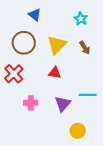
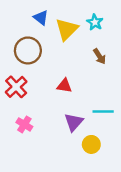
yellow triangle: (57, 45) -> (67, 29), moved
pink cross: (31, 103) -> (24, 124), moved, turned 32
yellow circle: (78, 131) -> (91, 144), moved

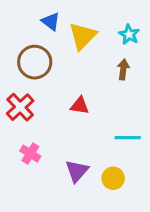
cyan star: (95, 22) -> (129, 35), moved
brown arrow: (100, 56) -> (123, 69), turned -140
purple triangle: (74, 122) -> (77, 171), moved

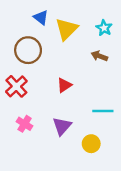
brown arrow: (123, 69) -> (99, 56), turned -77
red triangle: (80, 106) -> (64, 85), turned -42
purple triangle: (77, 171) -> (62, 126), moved

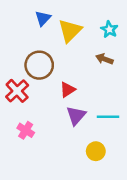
blue triangle: (41, 17) -> (43, 18), turned 35
brown circle: (28, 50) -> (39, 65), moved
purple triangle: (62, 126) -> (76, 116), moved

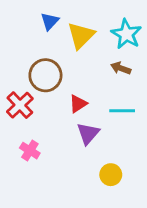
cyan star: (109, 29) -> (126, 34), size x1.5
cyan line: (108, 117) -> (122, 111), moved

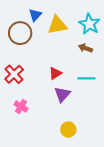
yellow triangle: (81, 36) -> (57, 25), turned 35
brown circle: (45, 75) -> (20, 33), moved
yellow circle: (111, 175) -> (68, 130), moved

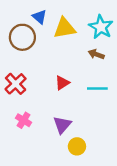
blue triangle: (35, 15) -> (39, 17), turned -32
purple triangle: (62, 94) -> (62, 125), moved

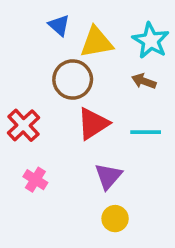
brown circle: (22, 37) -> (73, 80), moved
red triangle: (62, 83) -> (93, 124), size x1.5
purple triangle: (62, 125) -> (108, 176), moved

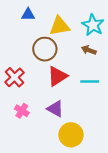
blue triangle: (59, 25) -> (28, 15), moved, turned -40
purple triangle: (108, 176) -> (55, 109), moved, turned -42
yellow circle: (115, 219) -> (71, 135), size x1.5

